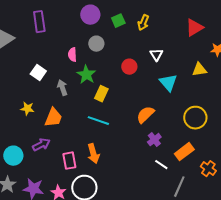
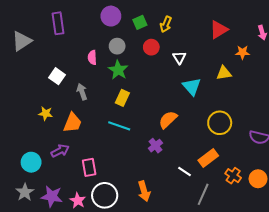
red circle: (129, 67) -> (151, 47), moved
green star: (86, 75) -> (118, 70), moved
purple cross: (154, 140) -> (155, 146), moved
orange arrow: (93, 154) -> (144, 191), moved

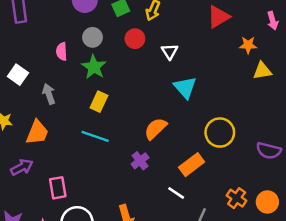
yellow triangle: (224, 73) -> (262, 71), moved
orange rectangle: (208, 158) -> (192, 165), moved

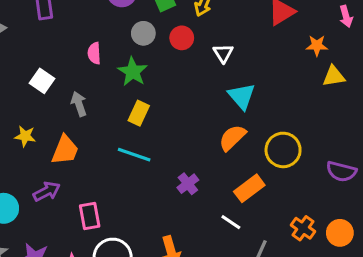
gray circle: (92, 37) -> (143, 33), moved
orange semicircle: (156, 129) -> (232, 138), moved

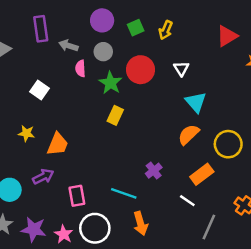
gray circle: (143, 33) -> (103, 52), moved
red circle: (182, 38) -> (140, 70), moved, size x1.5
gray arrow: (79, 104) -> (68, 46), moved, turned -54
cyan line: (134, 155) -> (124, 193), moved

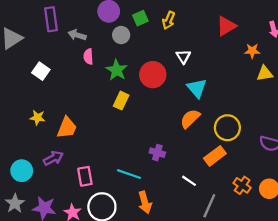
gray circle: (103, 52) -> (121, 35), moved
red circle: (140, 70) -> (153, 75), moved
white square: (40, 90) -> (41, 71), moved
purple cross: (154, 171) -> (157, 153), turned -35
orange rectangle: (202, 174) -> (215, 156), moved

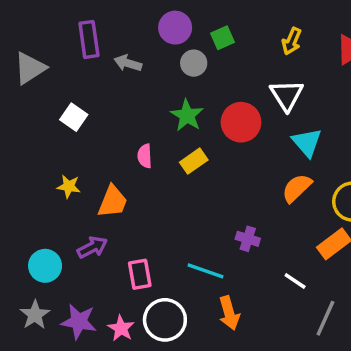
yellow arrow: (169, 20) -> (292, 41), moved
pink semicircle: (88, 56) -> (145, 156), moved
white triangle: (183, 56) -> (287, 95), size x1.5
yellow rectangle: (121, 101) -> (194, 161), turned 30

